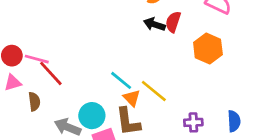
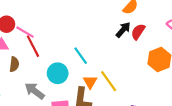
black arrow: (154, 24) -> (123, 30), turned 98
cyan line: (121, 80) -> (81, 56), moved
cyan circle: (92, 116) -> (58, 73), moved

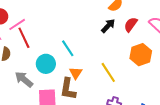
pink line: (25, 32) -> (17, 24), turned -66
red semicircle: (138, 32) -> (131, 25), moved
yellow line: (109, 81) -> (108, 72), moved

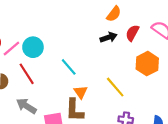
black arrow: (108, 26) -> (109, 37), turned 35
red line: (24, 38) -> (27, 74), moved
cyan circle: (46, 64) -> (33, 47), moved

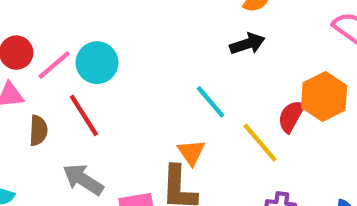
red semicircle: (132, 33) -> (291, 116), moved
cyan line: (69, 67) -> (211, 102), moved

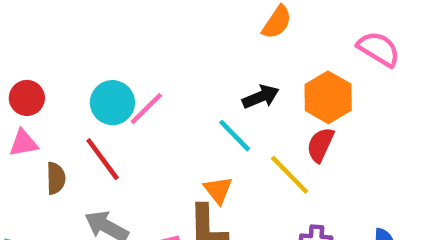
black arrow: (247, 44) -> (261, 97), moved
pink line: (54, 65) -> (146, 109), moved
orange hexagon: (324, 96) -> (328, 97), moved

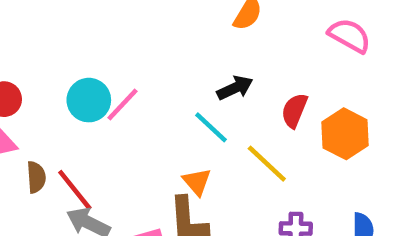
orange hexagon: (328, 97) -> (345, 134), moved
red semicircle: (320, 145) -> (294, 111), moved
red line: (103, 159) -> (75, 190), moved

